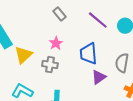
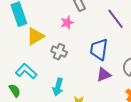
pink star: (56, 43) -> (67, 23), moved

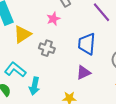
purple triangle: (104, 75) -> (83, 73), moved
cyan arrow: (58, 87) -> (34, 86), moved

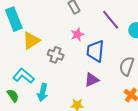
pink star: (53, 19) -> (77, 34), moved

